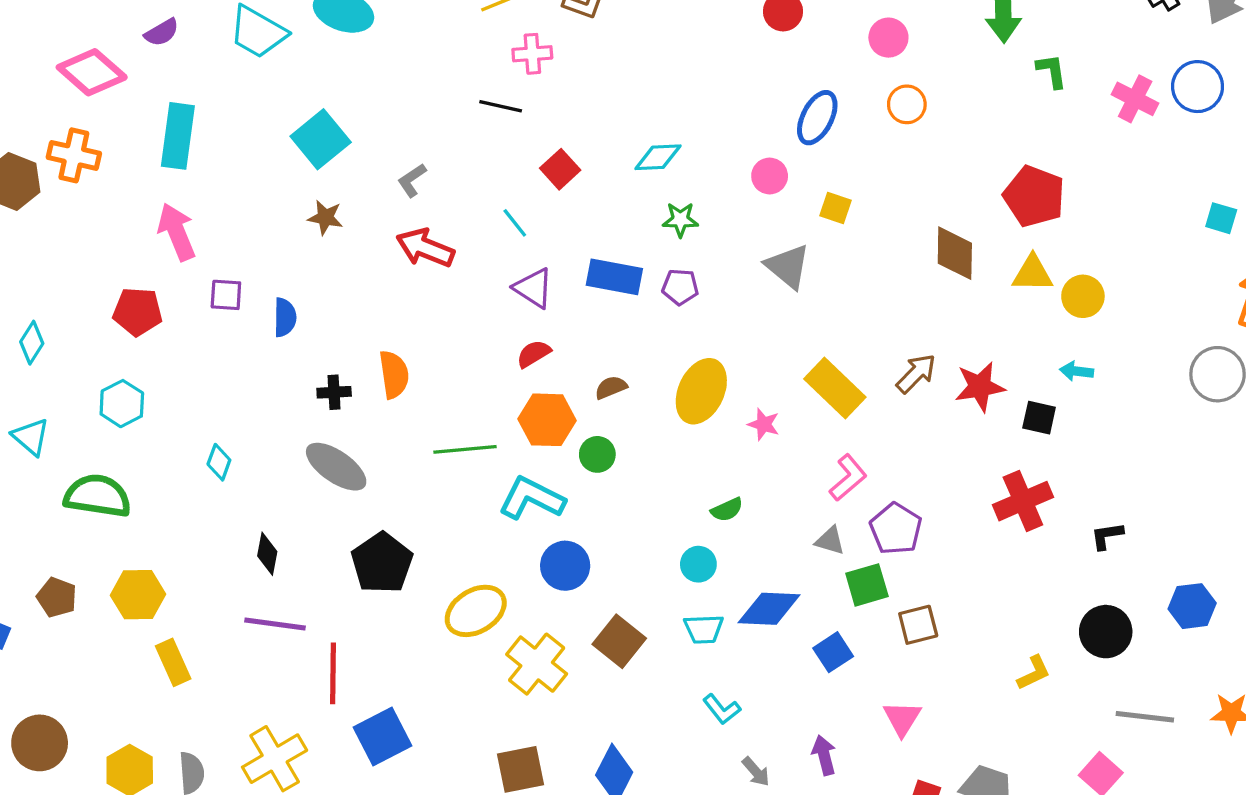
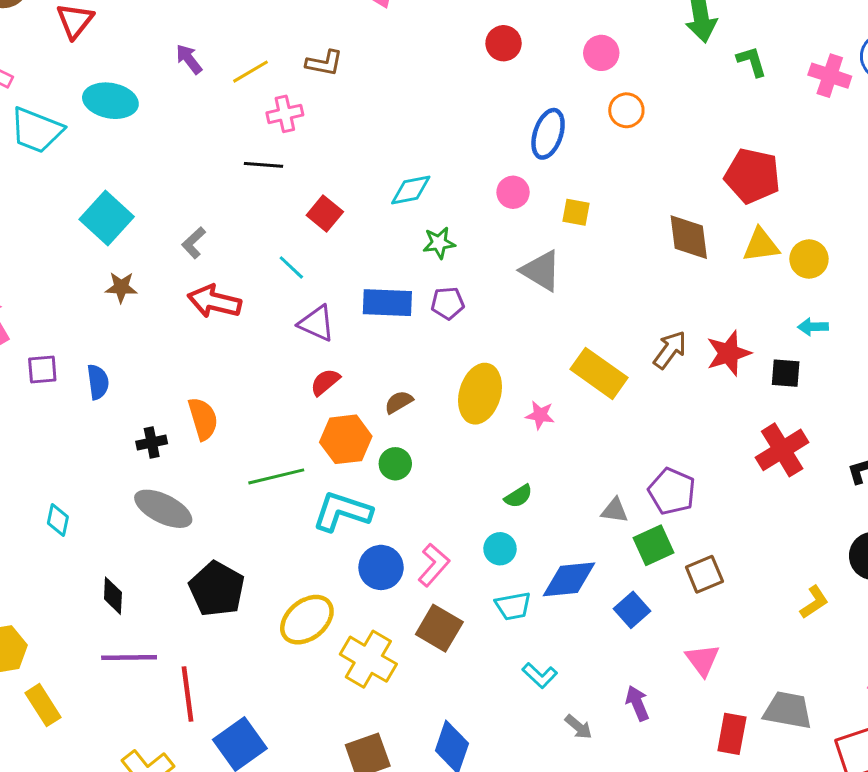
pink L-shape: (848, 478) -> (434, 565), moved

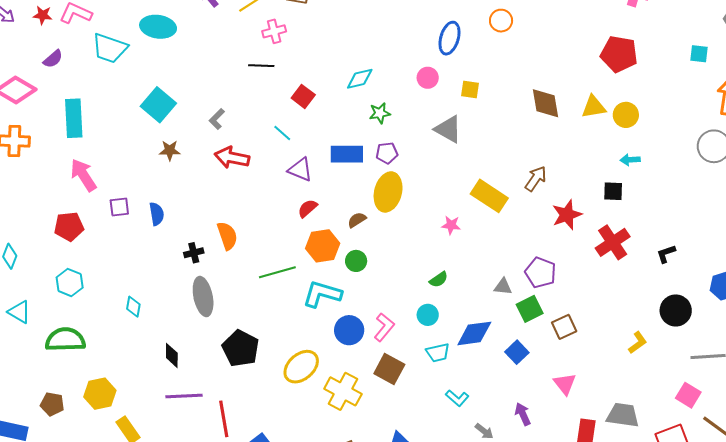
red pentagon: (752, 176) -> (619, 54), moved
red star: (729, 353) -> (567, 215), moved
yellow ellipse: (480, 394) -> (388, 192), moved
gray ellipse: (163, 509) -> (203, 297), turned 54

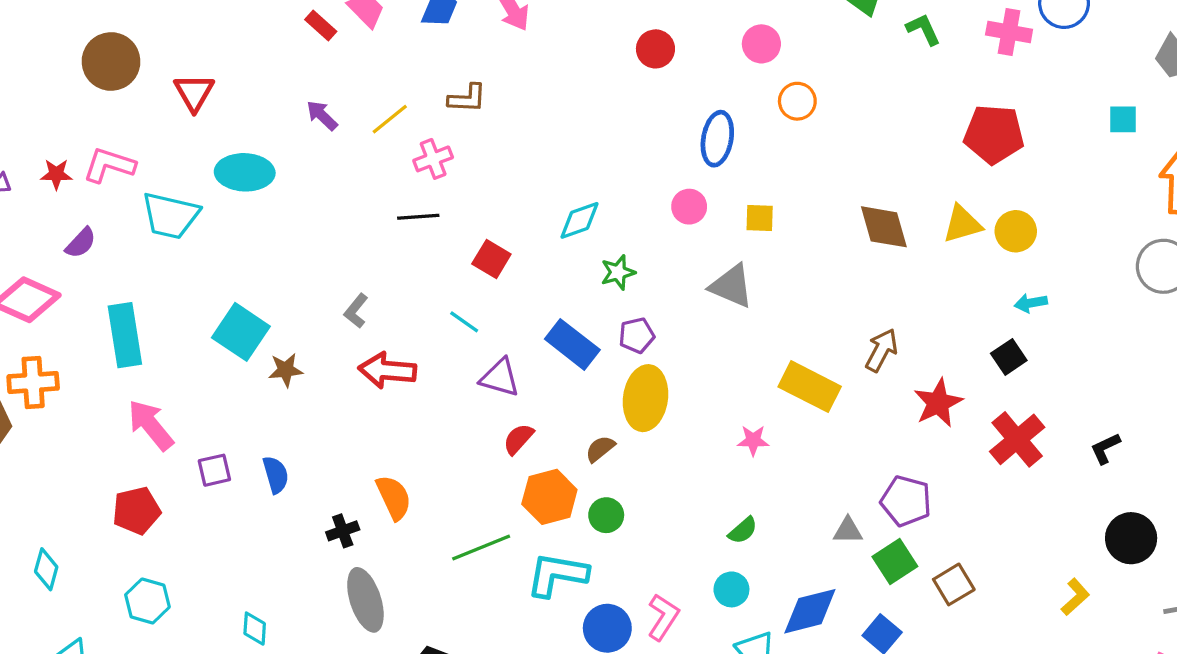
cyan square: (158, 105) -> (241, 332), moved
blue rectangle: (347, 154) -> (572, 344), turned 44
black square: (613, 191) -> (1009, 357), turned -30

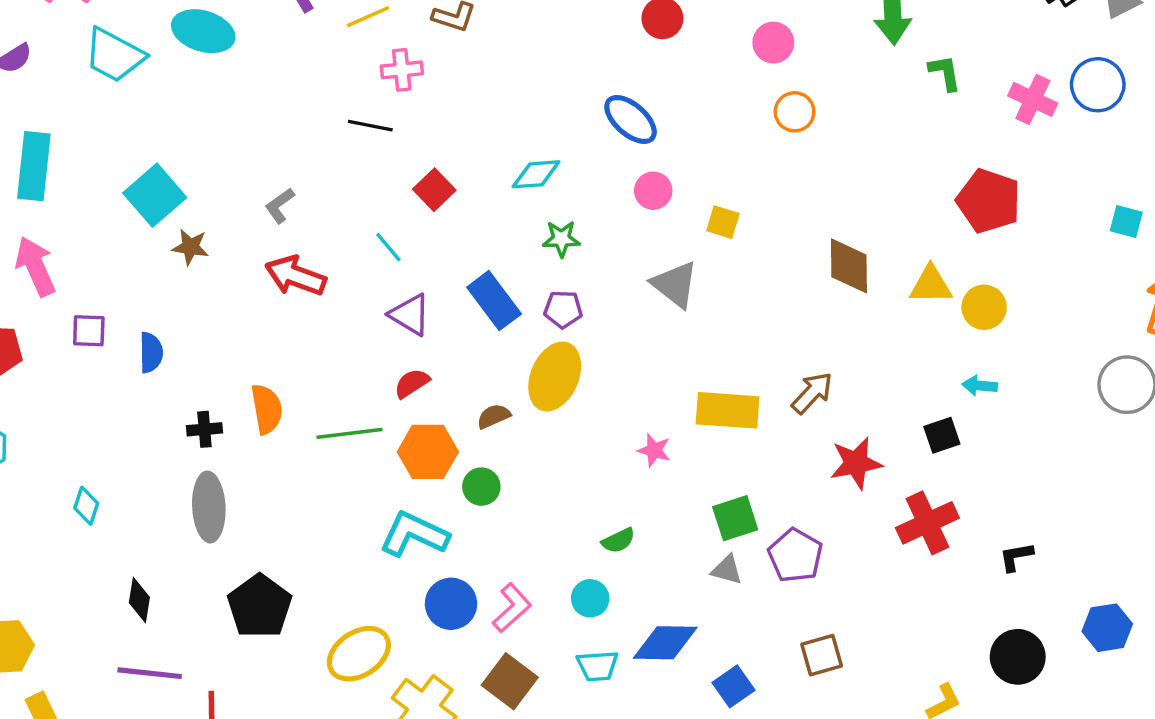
blue ellipse: (717, 139) -> (631, 119), moved, turned -74
yellow rectangle: (810, 387) -> (728, 410), turned -38
green line: (481, 548) -> (349, 433), moved
green square: (895, 562) -> (735, 518), moved

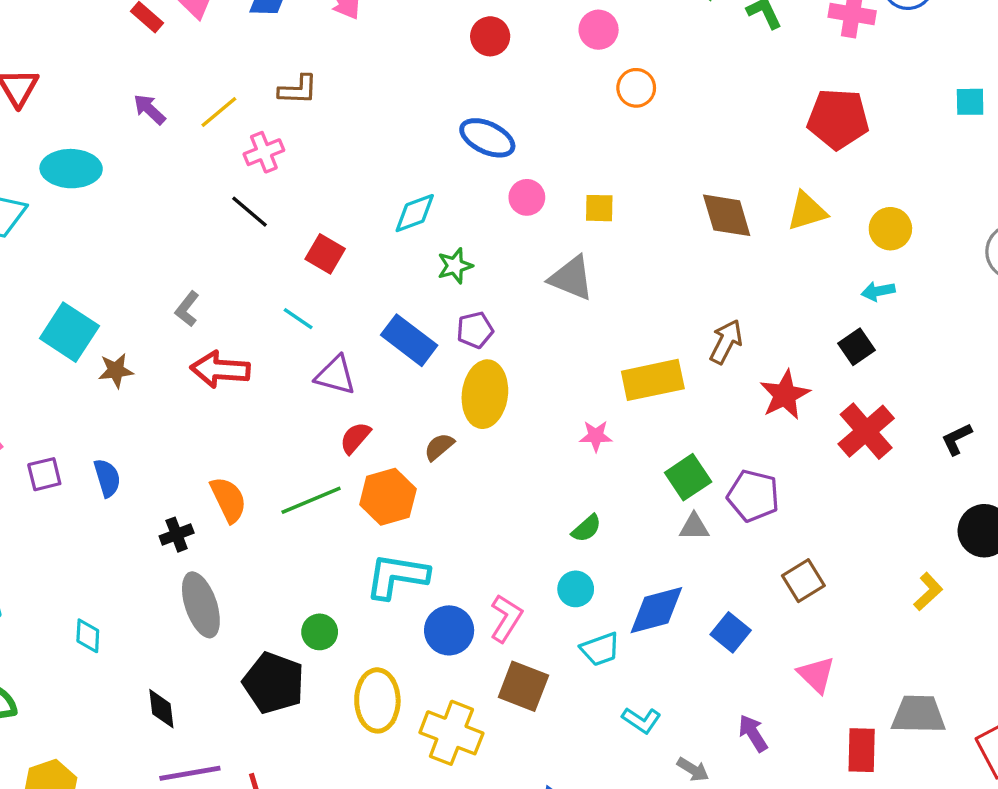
black line: (370, 126) -> (250, 212), turned 45
yellow circle: (984, 307) -> (890, 229), moved
green circle: (481, 487) -> (320, 632), moved
yellow ellipse: (359, 654) -> (377, 700), turned -42

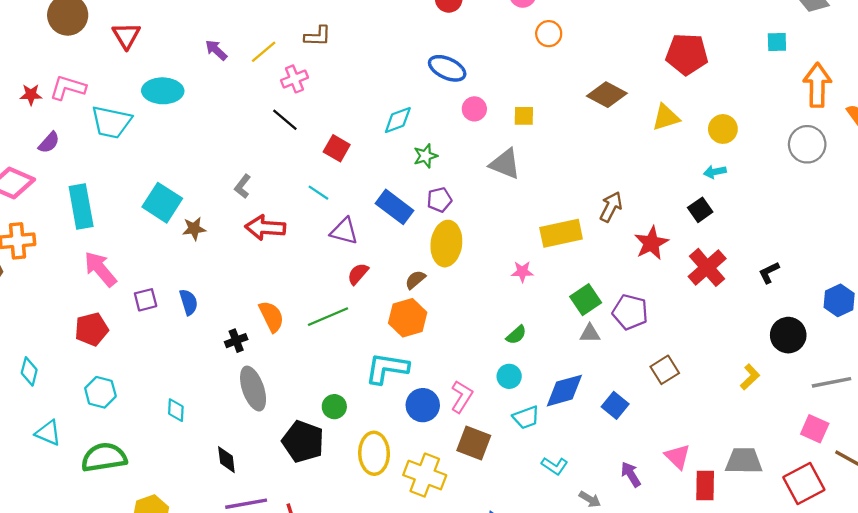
brown diamond: (727, 215) -> (607, 95), moved, turned -45
orange hexagon: (388, 497) -> (408, 318), moved
pink triangle: (816, 675) -> (677, 456), moved

